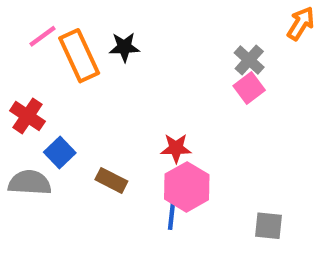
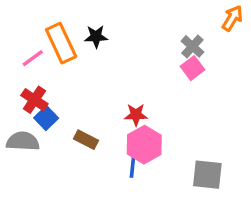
pink line: (43, 36) -> (33, 58), moved
red cross: (27, 116) -> (34, 100), moved
gray square: (269, 226) -> (207, 175), size x1.4

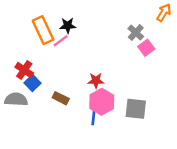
pink line: (33, 58) -> (61, 41), moved
pink square: (192, 68) -> (146, 48), moved
gray square: (207, 175) -> (136, 109), moved

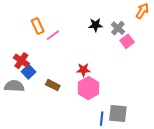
black star: (68, 25) -> (96, 25), moved
orange rectangle: (43, 30) -> (38, 26), size x0.7
gray square: (136, 109) -> (118, 114), moved
blue line: (93, 117) -> (102, 119), moved

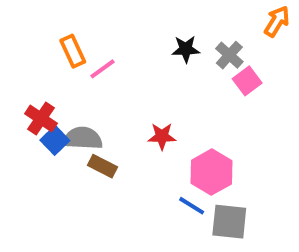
gray semicircle: (14, 86) -> (83, 138), moved
pink hexagon: (88, 88) -> (211, 172), moved
blue line: (102, 119) -> (192, 206), moved, turned -64

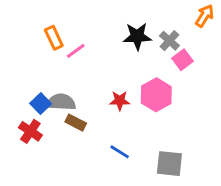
black star: (186, 49) -> (137, 36), size x1.4
red cross: (41, 118) -> (30, 131), moved
pink hexagon: (211, 172) -> (156, 95), moved
blue line: (192, 206) -> (120, 152), moved

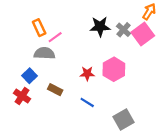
pink square: (183, 60) -> (143, 34), moved, size x1.5
gray semicircle: (61, 102) -> (44, 53), moved
blue line: (120, 152) -> (87, 102), moved
gray square: (169, 164) -> (124, 120), turned -36

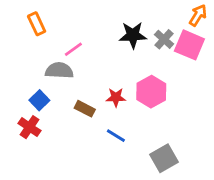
orange rectangle: (39, 28) -> (37, 24), moved
pink square: (143, 34) -> (189, 45), turned -30
brown rectangle: (55, 90) -> (85, 109), moved

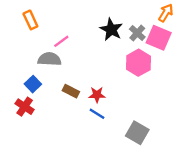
black star: (133, 35) -> (111, 29), turned 30
pink hexagon: (151, 92) -> (138, 63), moved
red star: (116, 97) -> (97, 95), moved
gray square: (164, 158) -> (137, 133), turned -30

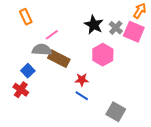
pink hexagon: (138, 63) -> (103, 55), moved
brown rectangle: (71, 91) -> (59, 59), moved, size x1.5

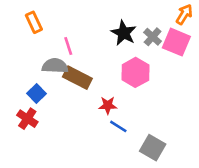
pink line: (52, 35) -> (68, 46), turned -72
blue line: (82, 96) -> (118, 126), moved

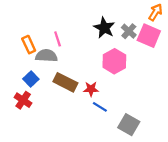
orange rectangle: (34, 22) -> (29, 45), moved
brown rectangle: (77, 78) -> (65, 82), moved

